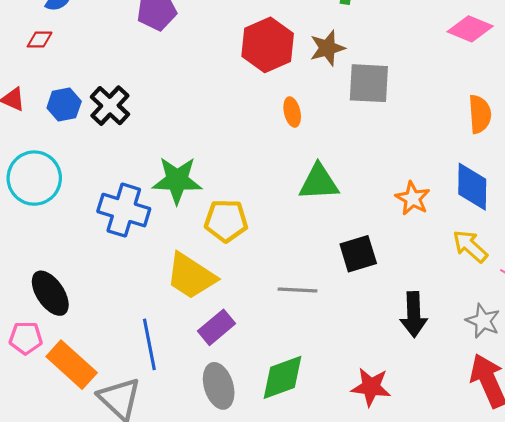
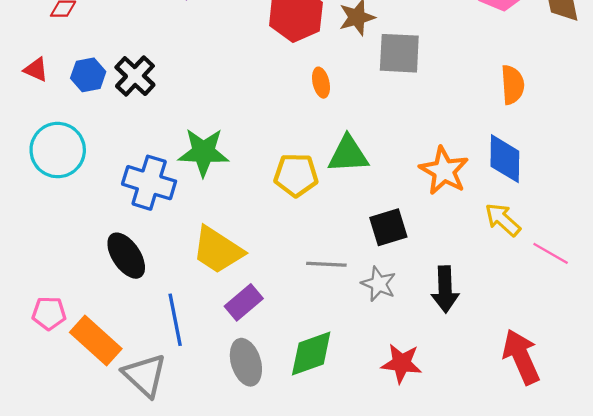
orange star: (413, 198) -> (444, 171), size x1.4
yellow pentagon: (226, 221) -> (296, 175), moved
black ellipse: (50, 293) -> (126, 256), moved
gray star: (483, 321) -> (379, 284), moved

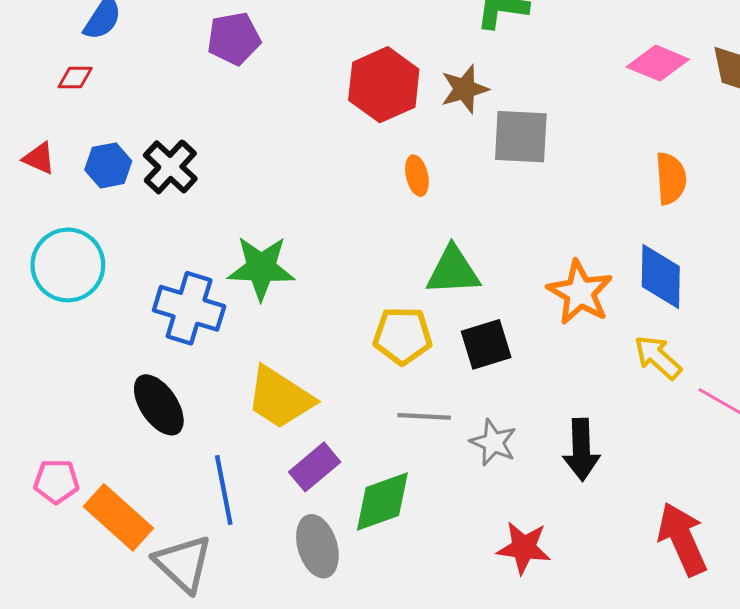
yellow pentagon: (296, 175) -> (403, 336), moved
black square: (388, 227) -> (486, 344), moved
green diamond: (311, 354) -> (382, 502), moved

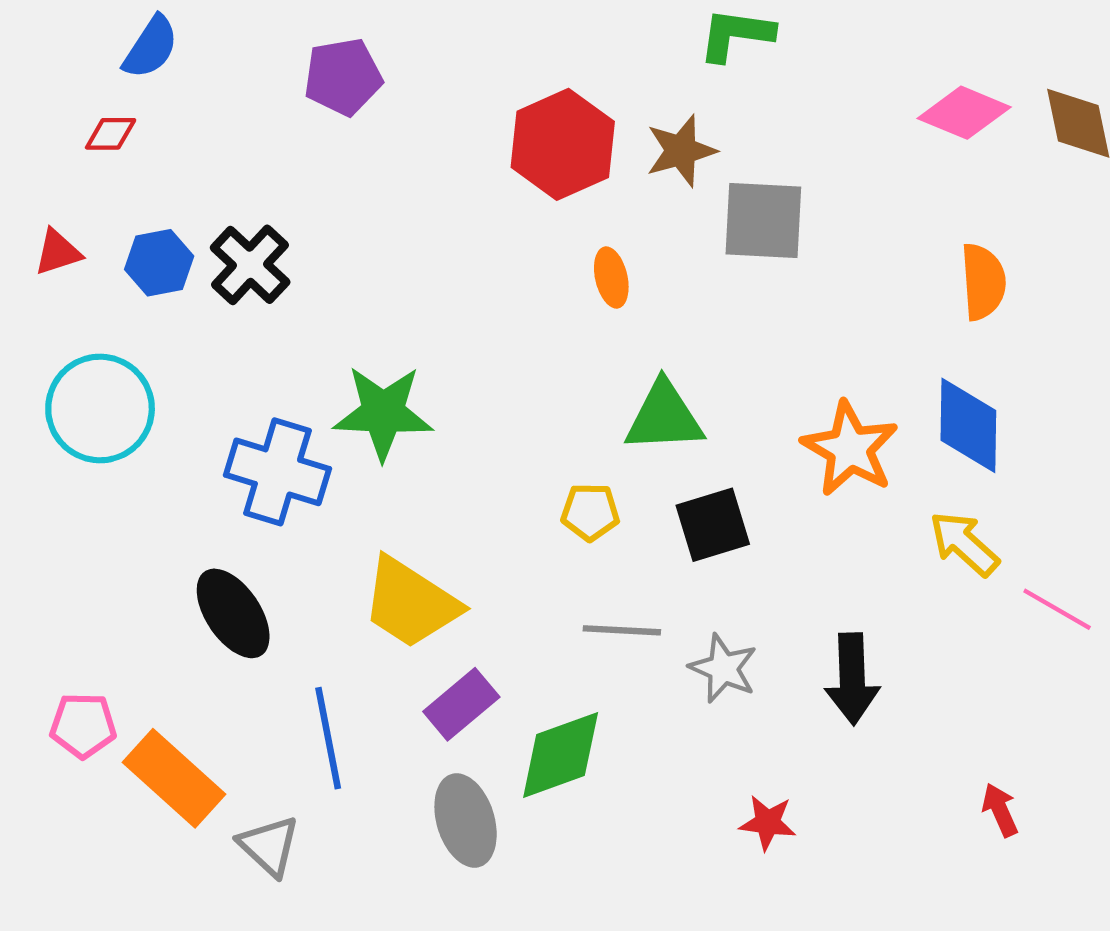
red triangle: (39, 158) -> (58, 252), turned -42
yellow pentagon: (403, 336) -> (590, 512), size x0.7
red arrow: (682, 539) -> (1000, 810), size x0.5
red star: (524, 548) -> (768, 823), size x0.7
gray triangle: (183, 564) -> (269, 846), size x0.7

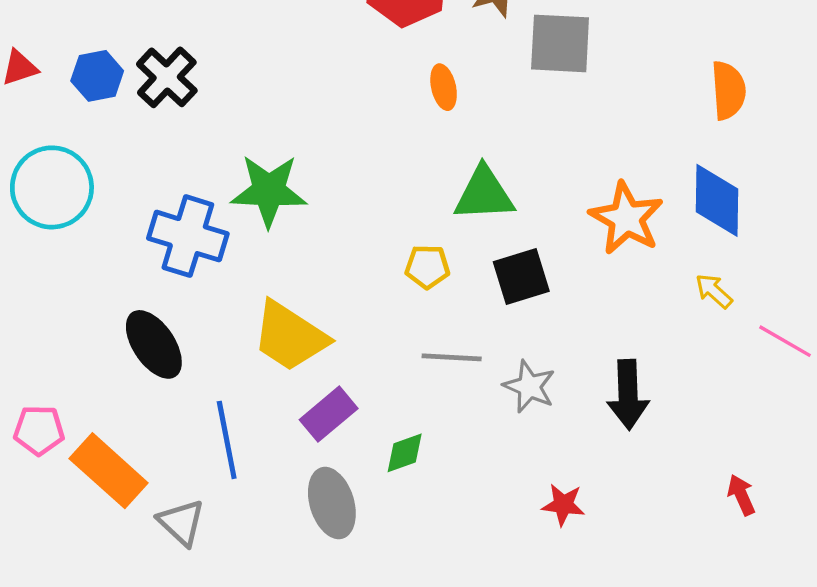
yellow arrow: (964, 544) -> (714, 291), size x0.7
green diamond: (561, 755) -> (405, 453), size x0.6

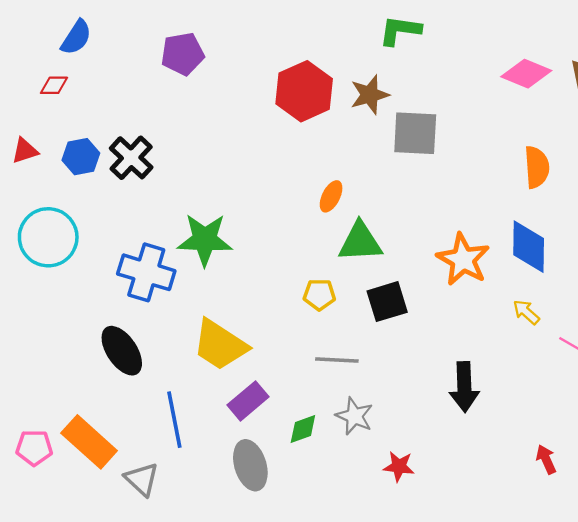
orange ellipse: (444, 87) -> (331, 196), moved, turned 40
gray star: (529, 387) -> (354, 416), moved
pink pentagon: (39, 430) -> (34, 448), moved
red star: (563, 505) -> (399, 466), moved

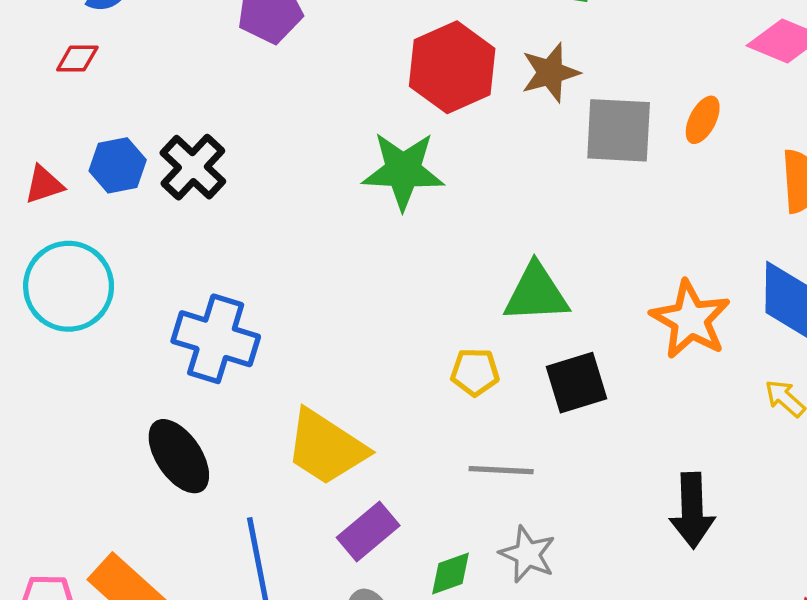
red triangle: (25, 151) -> (44, 185), moved
orange ellipse: (331, 196) -> (703, 120), moved
green star: (205, 240) -> (403, 171), moved

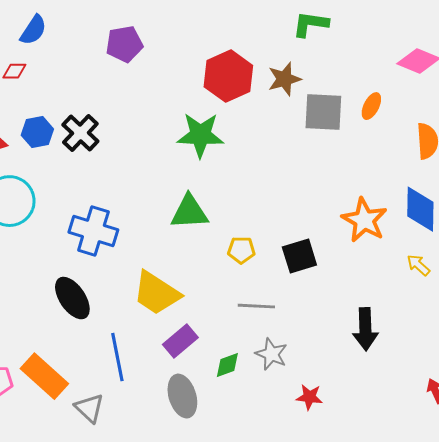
green triangle: (536, 293) -> (189, 212), moved

